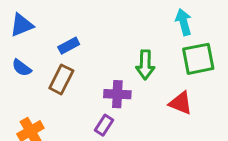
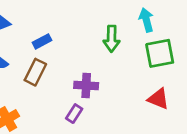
green arrow: (145, 65) -> (112, 39), moved
red triangle: (181, 103) -> (158, 99), moved

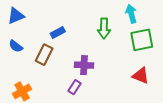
blue rectangle: (42, 41) -> (58, 33), moved

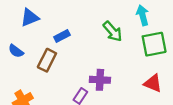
blue triangle: (16, 16) -> (30, 18), moved
green arrow: (104, 28) -> (113, 31), turned -42
purple cross: (84, 65) -> (100, 80), moved

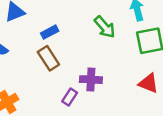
brown rectangle: (47, 60) -> (48, 58), moved, turned -60

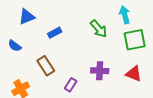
brown rectangle: (48, 58) -> (46, 66), moved
purple cross: (91, 80) -> (100, 71), moved

